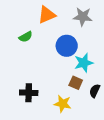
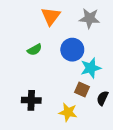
orange triangle: (47, 15) -> (51, 16), turned -30
green semicircle: (26, 37) -> (35, 50), moved

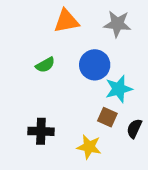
orange triangle: (51, 16) -> (66, 21), turned 42

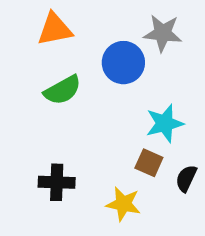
orange triangle: (66, 21) -> (55, 29), moved
green semicircle: (45, 65) -> (63, 90), size x1.4
blue circle: (95, 65) -> (123, 63), moved

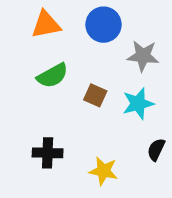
gray star: (163, 33) -> (143, 56), moved
blue circle: (123, 63) -> (103, 25), moved
brown square: (149, 163) -> (95, 95), moved

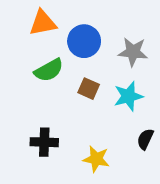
blue circle: (103, 25) -> (84, 41), moved

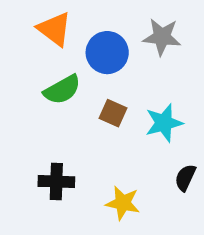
orange triangle: (43, 23) -> (54, 29), turned 48
gray star: (133, 52) -> (162, 37), moved

